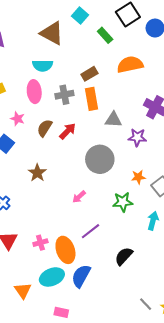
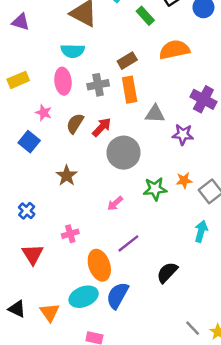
gray circle: (100, 159) -> (124, 153), moved
green star: (123, 202) -> (155, 189), moved
pink cross: (40, 243) -> (70, 234), moved

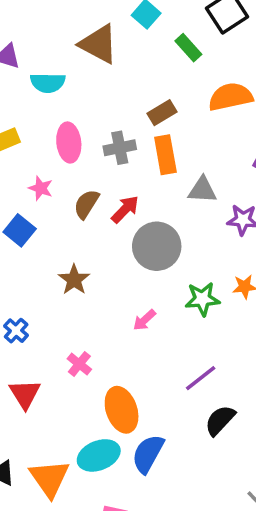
cyan semicircle: (73, 51) -> (48, 83), moved
pink cross: (70, 234) -> (79, 364), turned -35
purple line: (128, 243) -> (201, 378), moved
orange triangle: (50, 312) -> (49, 478), size x1.4

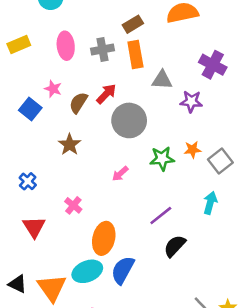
pink star: (41, 188) -> (53, 89), moved
brown semicircle: (86, 204) -> (78, 103), moved
orange ellipse: (122, 410) -> (104, 238), turned 32

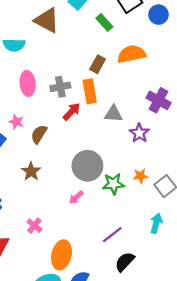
brown rectangle: (133, 24) -> (98, 64), moved, turned -30
red arrow: (106, 94) -> (72, 112), moved
purple star: (191, 101) -> (139, 133), turned 30
gray circle: (129, 120) -> (87, 166), moved

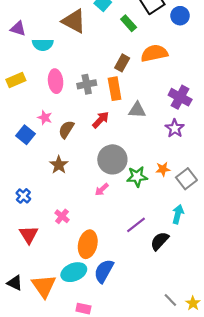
red arrow: (72, 112) -> (101, 120), moved
purple star: (139, 133) -> (175, 128), moved
black semicircle: (125, 262) -> (160, 241), moved

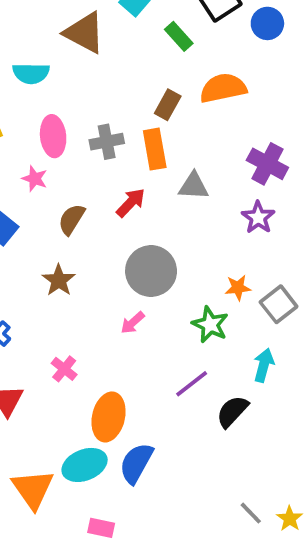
pink star: (45, 118) -> (35, 179), moved
green star: (137, 177) -> (210, 325), moved, turned 30

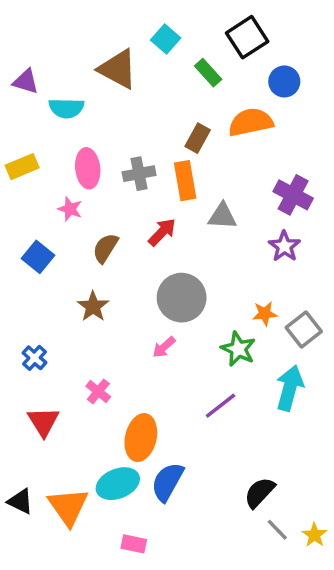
blue circle: (267, 23) -> (284, 81), moved
cyan arrow: (264, 365) -> (290, 388), size x1.4
black semicircle: (232, 411) -> (260, 492), moved

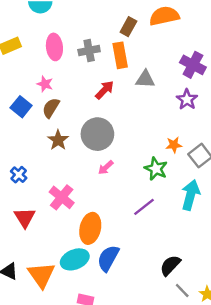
pink star: (70, 209) -> (45, 84), moved
brown semicircle: (105, 248) -> (51, 108), moved
gray circle: (182, 298) -> (97, 134), moved
pink cross: (98, 392) -> (62, 197), size x1.5

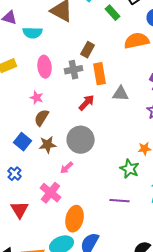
brown rectangle: (128, 27) -> (88, 50), moved
blue square: (21, 107) -> (23, 142), moved
brown star: (58, 140) -> (48, 145), turned 30
pink arrow: (106, 168) -> (67, 168), moved
purple line: (144, 207) -> (120, 201), turned 42

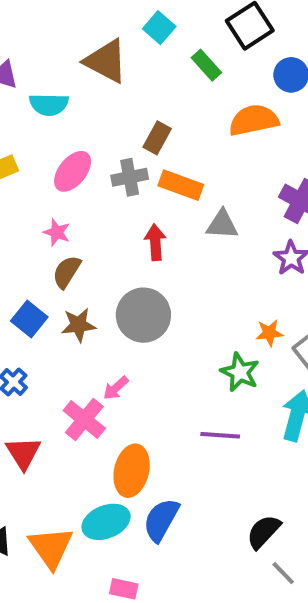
pink ellipse: (45, 67) -> (73, 171), turned 45
orange rectangle: (100, 74) -> (181, 185), turned -60
red arrow: (87, 103) -> (155, 242), turned -48
pink arrow: (67, 168) -> (116, 388), moved

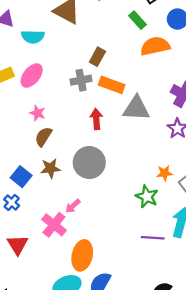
green rectangle: (206, 65) -> (137, 20), moved
pink ellipse: (73, 171) -> (32, 75), moved
gray triangle: (222, 225) -> (136, 108), size x1.4
blue square: (29, 319) -> (21, 177), moved
purple line: (220, 435) -> (153, 238), moved

